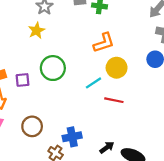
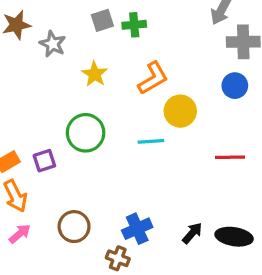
yellow star: (37, 31) -> (95, 74), moved
cyan line: (93, 83) -> (151, 141), turned 42
red line: (114, 100) -> (230, 157), moved

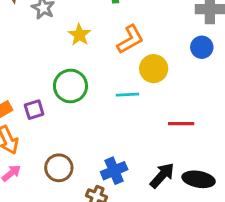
red line: (230, 157) -> (181, 124), moved
black arrow: (192, 233) -> (162, 175), size x1.4

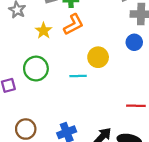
orange L-shape: (130, 39) -> (74, 24), moved
red line: (181, 124) -> (136, 106), moved

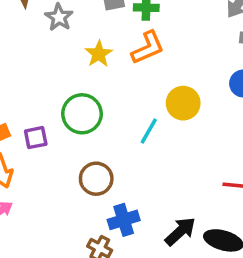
cyan line: (78, 76) -> (149, 131), turned -63
brown circle: (26, 129) -> (96, 179), moved

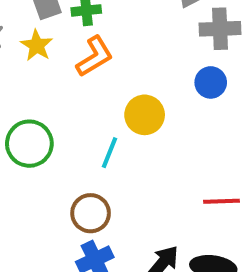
yellow star: (99, 54) -> (37, 45), moved
brown circle: (96, 179) -> (91, 213), moved

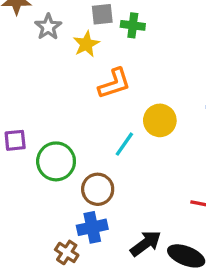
orange L-shape: (95, 56) -> (114, 84), moved
green circle: (29, 144) -> (56, 161), moved

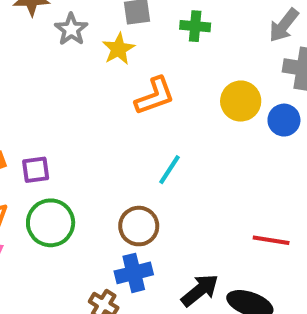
green cross: (133, 25) -> (195, 26), moved
yellow circle: (160, 120) -> (241, 101), moved
green circle: (56, 161) -> (51, 223), moved

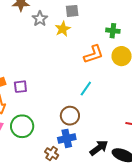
green cross: (195, 26) -> (113, 31), moved
orange L-shape: (155, 96) -> (93, 54), moved
green circle: (51, 223) -> (22, 126), moved

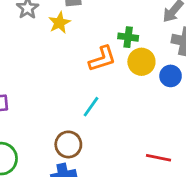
green cross: (113, 31) -> (128, 37), moved

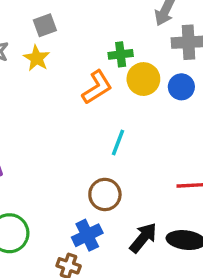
cyan line: (91, 107) -> (118, 142), moved
brown circle: (68, 144) -> (105, 194), moved

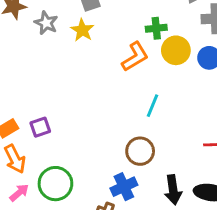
black arrow: (143, 238) -> (173, 190), turned 132

